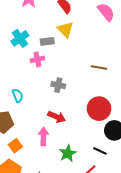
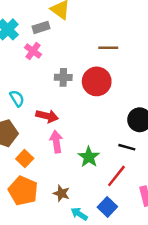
pink cross: (37, 59) -> (33, 51), turned -32
red circle: (99, 109) -> (97, 81), moved
red arrow: (57, 117) -> (47, 116), moved

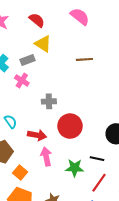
brown line: (108, 48) -> (84, 59), moved
red circle: (97, 81) -> (70, 126), moved
black line: (127, 147) -> (97, 159), moved
green star: (89, 157) -> (75, 168), turned -30

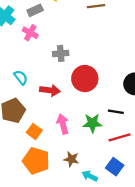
pink arrow: (46, 157) -> (63, 124), moved
red line: (99, 183) -> (120, 137), turned 42

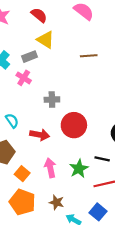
green star: (92, 123) -> (79, 169), turned -30

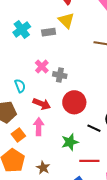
pink cross: (24, 78) -> (42, 67), moved
black line: (102, 159) -> (94, 128), moved
pink arrow: (50, 168) -> (39, 127), moved

